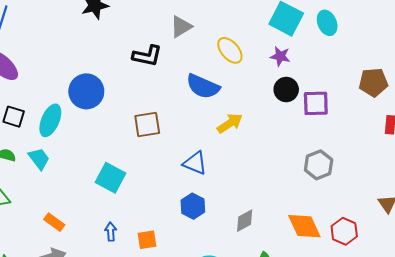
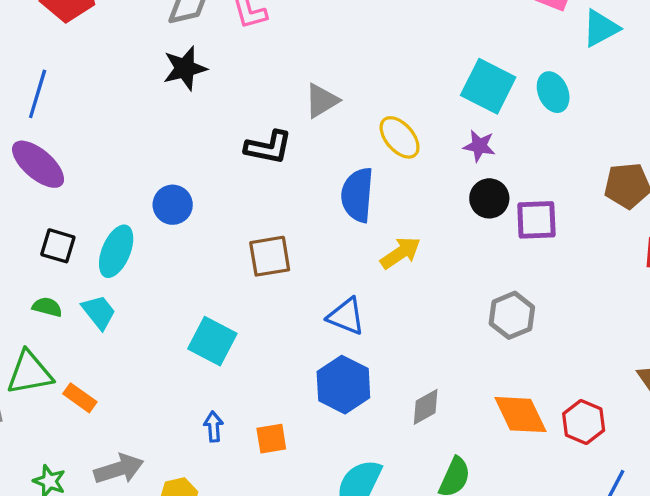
blue semicircle: (203, 86) -> (357, 195), turned 72
blue circle: (86, 91) -> (173, 205), size x0.7
gray hexagon: (319, 165) -> (512, 315), moved
blue hexagon: (193, 206) -> (343, 385), size x1.4
orange rectangle: (54, 222) -> (80, 398), moved

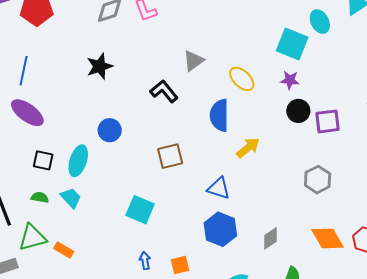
black star: (185, 68) -> (100, 66), moved
cyan ellipse: (553, 92) -> (320, 22), moved
black L-shape: (268, 147) -> (164, 91), turned -136

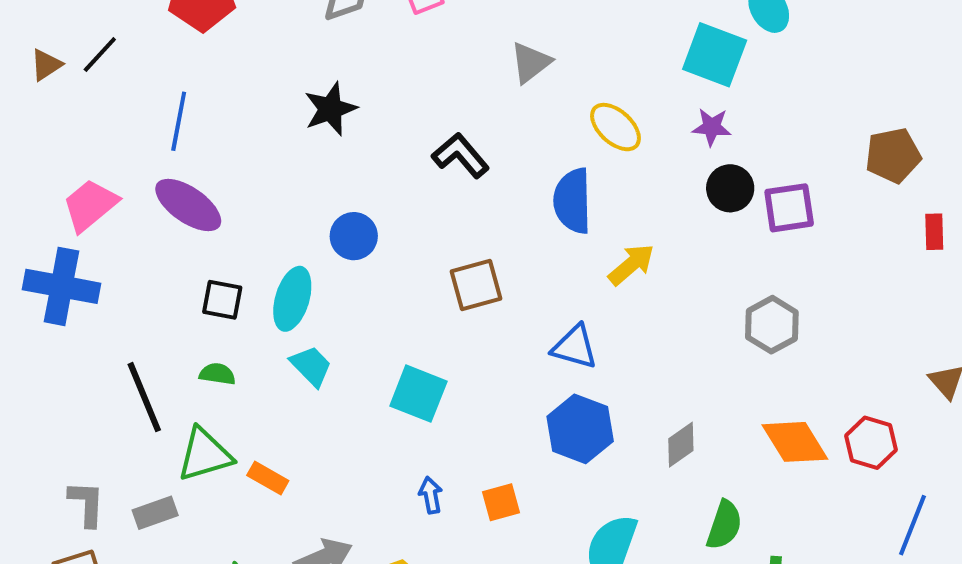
gray triangle: (193, 61) -> (531, 62), moved
cyan trapezoid: (71, 198) -> (311, 366), moved

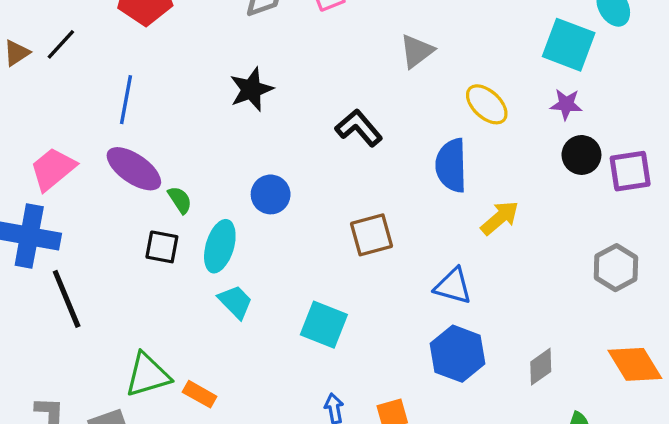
green semicircle: (217, 374) -> (180, 200), moved, turned 48
black line: (144, 397) -> (67, 299), moved

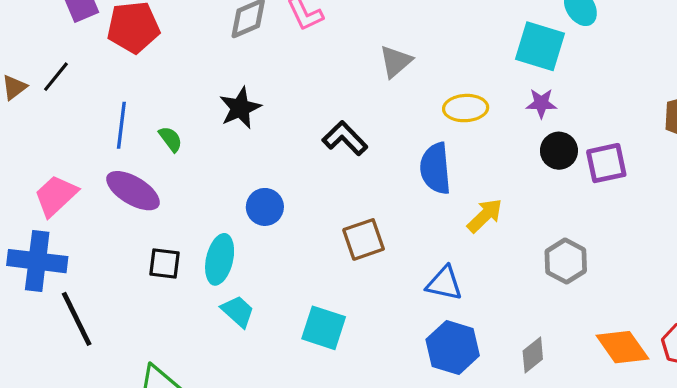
yellow ellipse: (487, 104) -> (466, 108), turned -42
green semicircle: (180, 200) -> (170, 139), moved
gray hexagon: (616, 268) -> (566, 261), moved

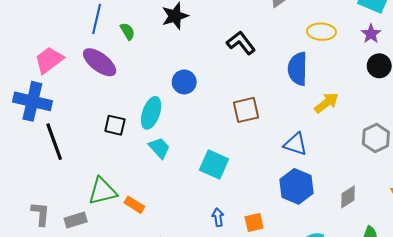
purple star: (541, 103) -> (371, 34), turned 30
black square: (164, 264) -> (115, 125), moved

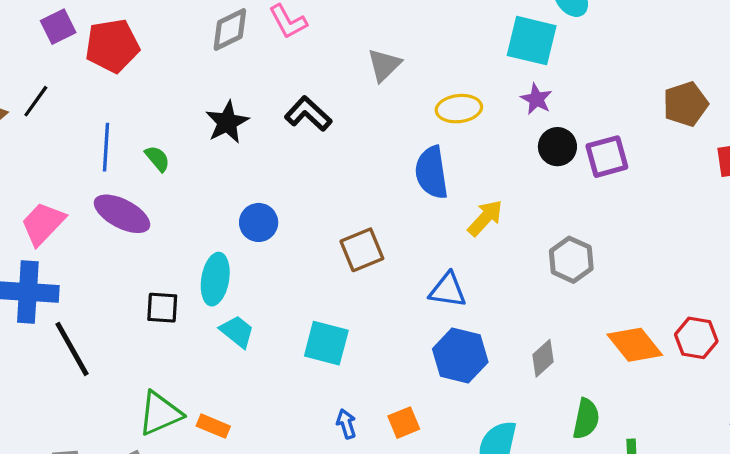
black L-shape: (241, 43) -> (308, 114), moved

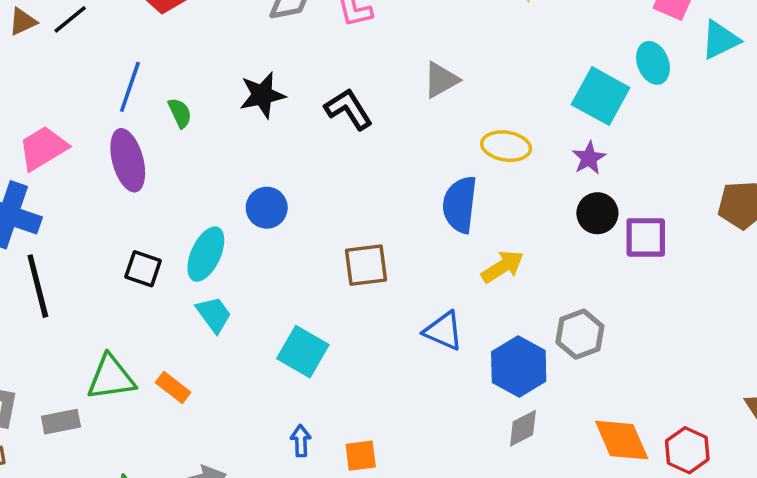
purple ellipse: (122, 214) -> (128, 160), turned 32
blue hexagon: (460, 356) -> (519, 366), moved
orange rectangle: (213, 426) -> (173, 387), moved

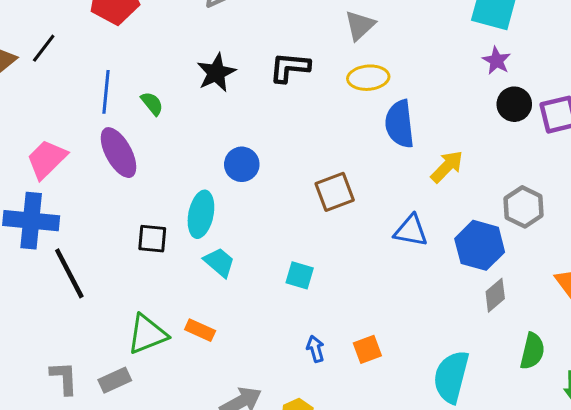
black L-shape: (349, 109) -> (290, 67), turned -39
yellow ellipse: (506, 146) -> (368, 78), moved
cyan square: (303, 352) -> (300, 275), size x0.7

